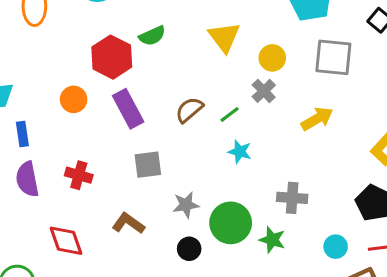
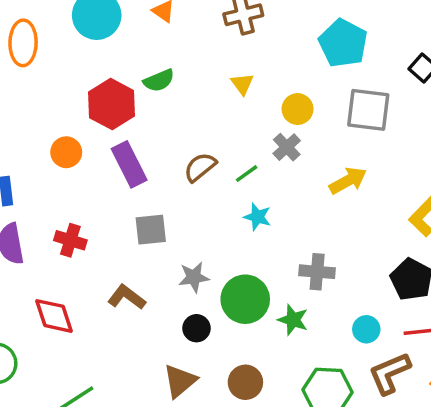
yellow triangle: (224, 37) -> (242, 84), size x0.6

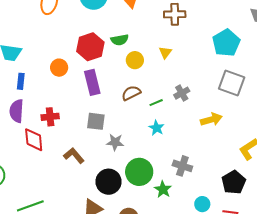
yellow circle: (298, 109) -> (135, 60), moved
red cross: (70, 240) -> (50, 117), turned -36
gray star: (194, 277) -> (115, 142), moved
red diamond: (54, 316) -> (34, 140), moved
black circle: (197, 328) -> (109, 182), size x1.6

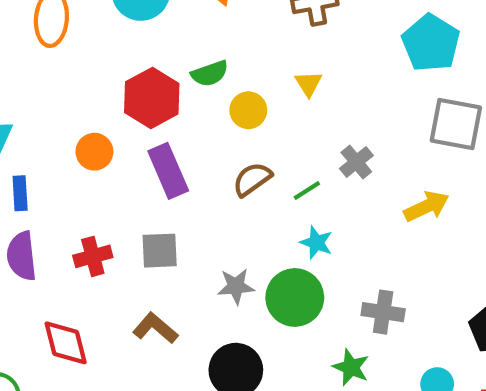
gray square: (96, 121) -> (160, 251), moved
red diamond: (34, 140) -> (66, 343), moved
green circle: (139, 172) -> (295, 297), moved

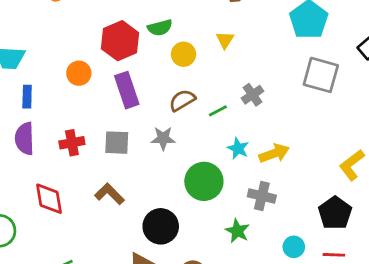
yellow arrow: (427, 206) -> (274, 153), moved
cyan star: (316, 243) -> (238, 148), moved
gray star: (236, 286) -> (163, 138), moved

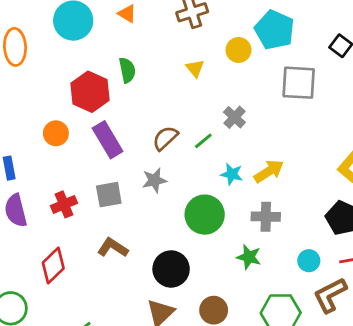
green semicircle: (160, 28) -> (127, 70), turned -75
yellow circle: (184, 54) -> (239, 50), moved
red diamond: (49, 199) -> (53, 265), turned 68

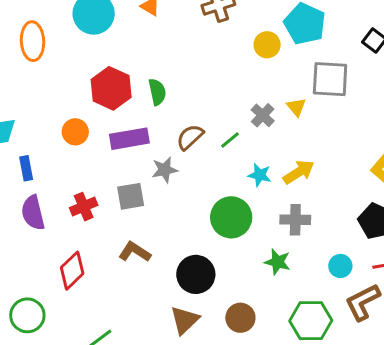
yellow triangle: (195, 68) -> (296, 107), moved
green semicircle: (127, 70) -> (157, 92), moved
purple rectangle: (108, 140) -> (129, 139), turned -69
gray star: (154, 180) -> (165, 170), moved

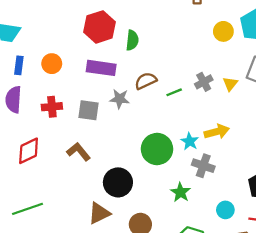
orange circle: (75, 132) -> (52, 64), moved
cyan star: (260, 175) -> (190, 141), moved

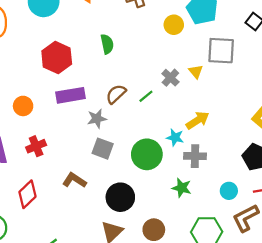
green semicircle: (132, 40) -> (107, 44), moved
gray square: (89, 110) -> (103, 149), moved, turned 30

